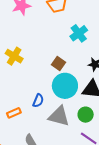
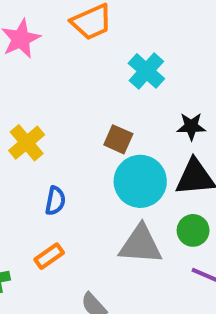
yellow cross: (14, 56) -> (27, 143), turned 30
blue semicircle: (38, 101) -> (55, 201), moved

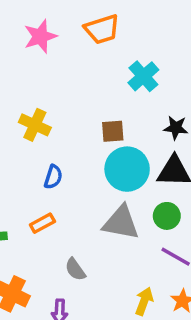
brown square: (118, 139) -> (113, 131), turned -35
yellow cross: (27, 143) -> (35, 125), turned -32

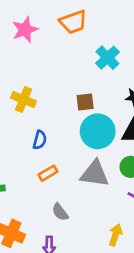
orange rectangle: (42, 223) -> (48, 173), moved

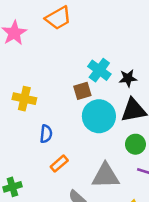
cyan cross: (107, 58) -> (99, 70), moved
gray triangle: (95, 174) -> (106, 176), moved

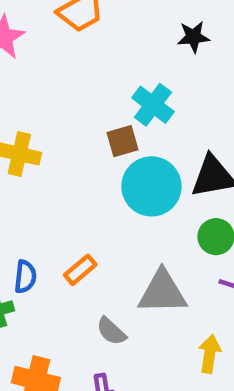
black star: (128, 78) -> (193, 37), moved
blue semicircle: (46, 134) -> (25, 277), moved

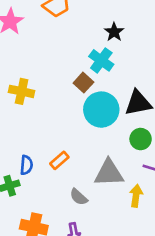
black star: (193, 37) -> (114, 32), moved, turned -30
brown square: (123, 141) -> (83, 83), turned -30
yellow arrow: (210, 354) -> (136, 196), moved

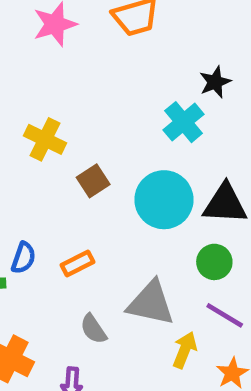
brown square: (83, 83) -> (93, 181), moved

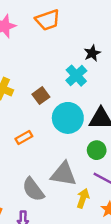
brown square: (93, 181) -> (41, 96), moved
orange rectangle: (78, 264) -> (24, 137), moved
gray semicircle: (93, 329) -> (33, 189), size x1.5

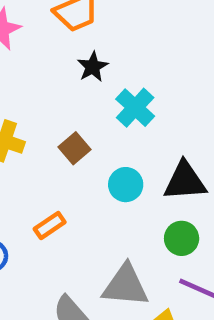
black star: (92, 53) -> (93, 67), moved
cyan circle: (68, 118) -> (126, 185), size x0.6

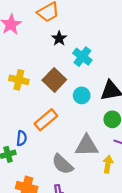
brown square: (74, 148) -> (54, 80), size x1.5
orange rectangle: (50, 226) -> (46, 120), size x1.5

